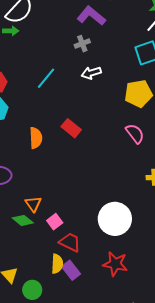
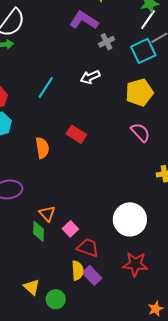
gray cross: (82, 44) -> (106, 42), moved
green diamond: (23, 220) -> (39, 231), turned 60

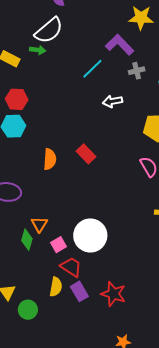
cyan line: (46, 87) -> (92, 69), moved
white circle: (130, 219) -> (90, 236), moved
purple rectangle: (92, 275) -> (79, 291), moved

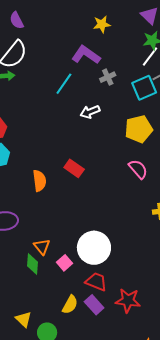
yellow star: (141, 18) -> (102, 24), size x0.7
red trapezoid: (71, 267) -> (96, 282), moved
yellow semicircle: (56, 287) -> (70, 305), turned 30

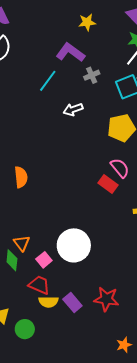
red rectangle: (74, 168) -> (108, 184), moved
red trapezoid: (96, 282) -> (39, 285), moved
yellow semicircle: (70, 305) -> (48, 302), turned 60

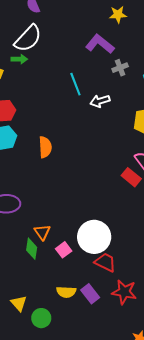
cyan line: (48, 81) -> (75, 84), moved, turned -60
orange semicircle: (21, 177) -> (45, 147), moved
red trapezoid: (39, 285) -> (105, 262), moved

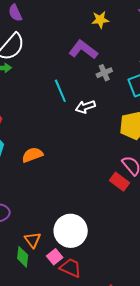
orange semicircle: (45, 147) -> (32, 155), turned -105
white circle: (94, 237) -> (71, 231), moved
red trapezoid: (105, 262) -> (71, 268), moved

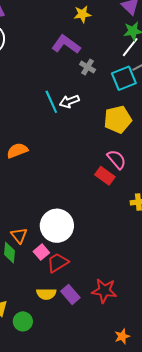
gray cross: (104, 73) -> (88, 67), turned -35
cyan line: (60, 91) -> (51, 102), moved
red trapezoid: (71, 268) -> (58, 263), turned -55

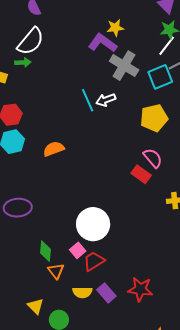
yellow star: (82, 14) -> (115, 28), moved
gray cross: (88, 67) -> (124, 66), size x1.8
orange triangle: (19, 235) -> (56, 271), moved

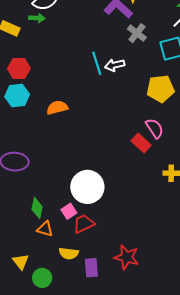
gray cross: (124, 66) -> (137, 33), size x0.7
orange triangle: (56, 271) -> (45, 229), turned -42
purple rectangle: (106, 293) -> (91, 268), moved, turned 30

